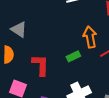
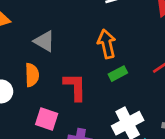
orange arrow: (90, 37) -> (107, 44), moved

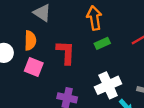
pink square: (47, 119) -> (34, 67), moved

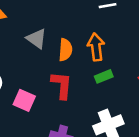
orange semicircle: (30, 41) -> (65, 50), moved

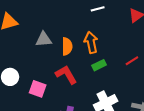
gray triangle: (37, 39) -> (44, 39), turned -36
red L-shape: (62, 85) -> (66, 75), turned -30

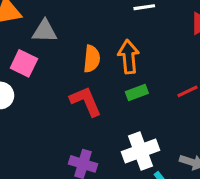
gray triangle: (44, 39) -> (45, 31), moved
pink square: (38, 89) -> (24, 63), moved

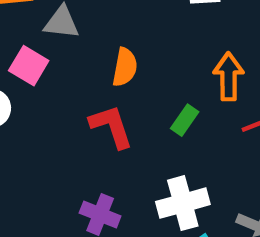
orange arrow: (129, 57) -> (228, 76), moved
green rectangle: (137, 93) -> (185, 120), turned -40

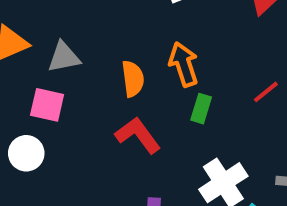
orange arrow: (228, 76) -> (184, 64), moved

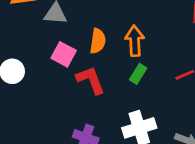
pink square: (47, 105) -> (64, 54), moved

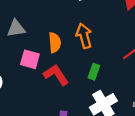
green rectangle: (138, 74) -> (94, 72), moved

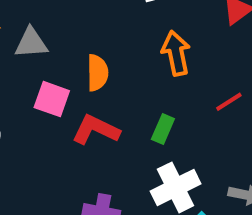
orange arrow: (84, 36) -> (176, 53), moved
red L-shape: (56, 75) -> (96, 130), turned -35

